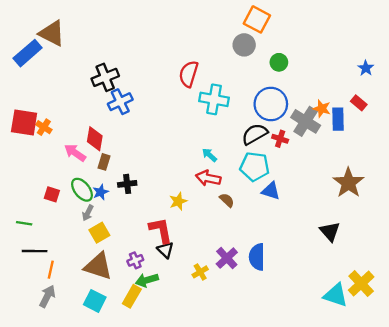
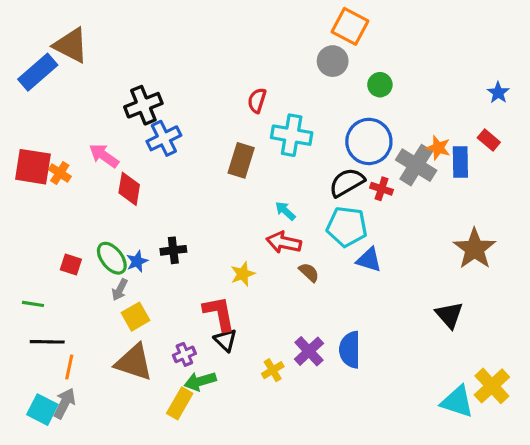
red semicircle: (189, 74) -> (257, 100), size x0.7
pink arrow: (75, 153) -> (104, 156), moved
brown rectangle: (104, 162) -> (241, 160), moved, size x1.5
cyan square: (95, 301) -> (42, 410), moved

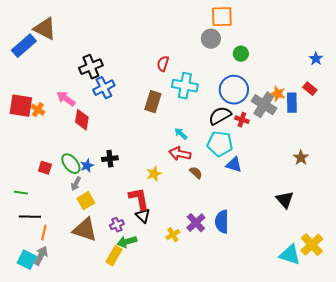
orange square: (350, 26) -> (222, 17), turned -30
brown star: (475, 249) -> (301, 158), size x0.6

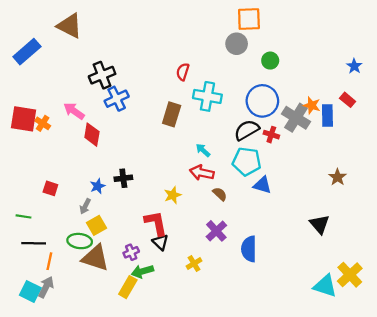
brown triangle: (45, 29) -> (70, 26), moved
green ellipse: (71, 164) -> (80, 241), moved, turned -45
purple cross: (196, 223) -> (216, 231), moved

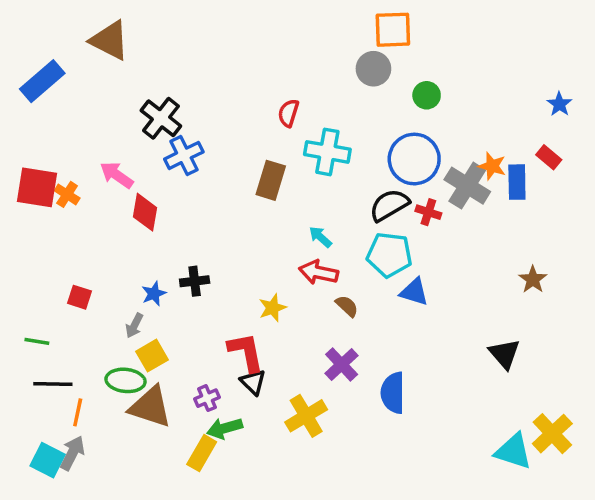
black cross: (102, 75) -> (161, 118), turned -30
yellow cross: (194, 263) -> (306, 416), size x1.6

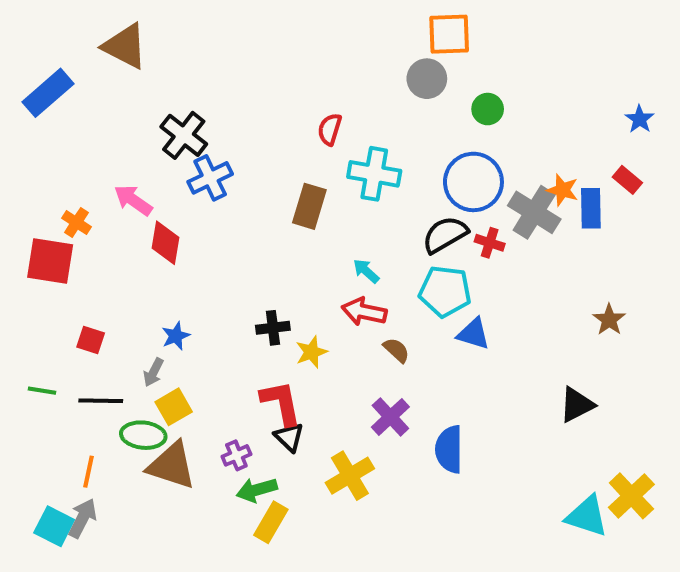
red square: (37, 187) -> (50, 261), moved
black cross: (195, 281) -> (273, 328), moved
black triangle: (504, 354) -> (577, 405), turned 44
black line: (53, 384) -> (101, 401), moved
yellow rectangle: (202, 453) -> (271, 522), moved

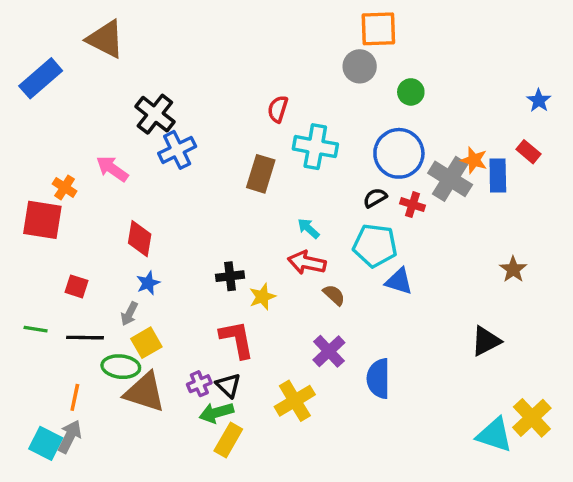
black semicircle: (445, 235) -> (375, 198), size x0.6
red diamond: (166, 243) -> (140, 239), moved
black triangle: (289, 437) -> (228, 385), moved

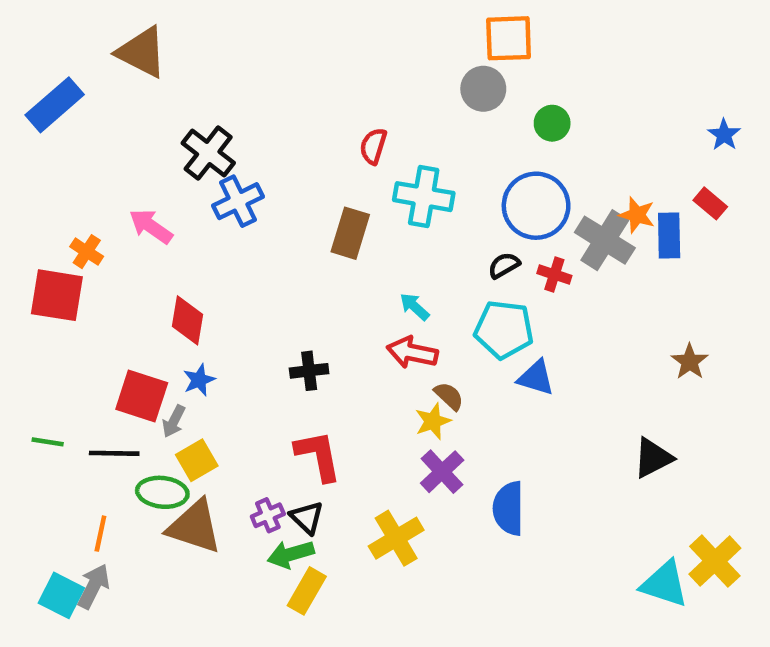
red square: (76, 286) -> (142, 396), moved, size x1.6
yellow star: (262, 297) -> (433, 421), moved

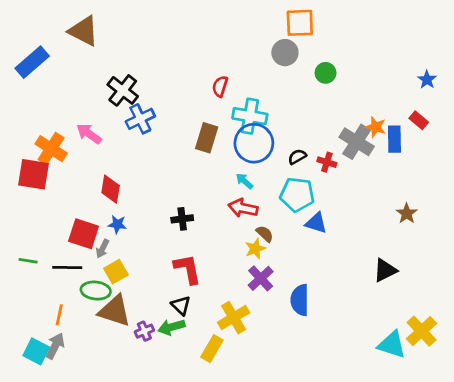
blue circle: (536, 206) -> (254, 143), moved
orange cross: (87, 252) -> (51, 149), size x1.6
blue star: (199, 380) -> (117, 224), turned 30
purple cross: (268, 515) -> (144, 331), moved
yellow rectangle: (307, 591) -> (212, 349), moved

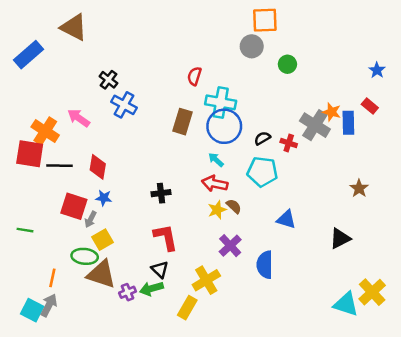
black cross: (123, 90) -> (108, 80), size x0.7
blue cross: (140, 119) -> (124, 105), turned -35
blue triangle: (316, 223) -> (286, 219), moved
yellow star: (255, 249) -> (217, 210), moved
black line: (67, 268) -> (60, 166), moved

